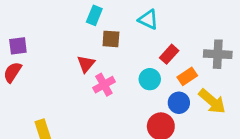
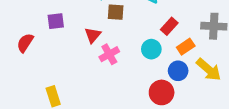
purple square: (18, 46) -> (56, 21), moved

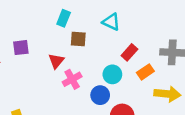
yellow arrow: (209, 70) -> (167, 94), turned -35
blue circle: (178, 71) -> (100, 95), moved

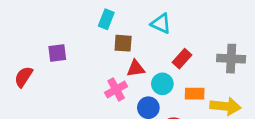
red triangle: (56, 61) -> (136, 68), moved, turned 42
orange rectangle: (145, 72) -> (195, 94), moved, turned 35

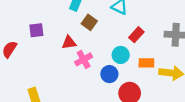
brown square: (123, 43) -> (89, 22), turned 32
red triangle: (136, 68) -> (69, 43), moved

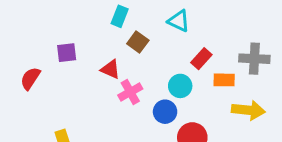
red triangle: (69, 43) -> (111, 69), turned 32
orange rectangle: (146, 63) -> (224, 80), moved

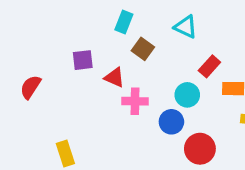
purple square: (67, 53) -> (83, 60), moved
pink cross: (130, 92) -> (135, 101), turned 30

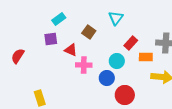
cyan rectangle: (124, 22) -> (59, 19), moved, turned 32
cyan triangle: (186, 27) -> (116, 18), turned 42

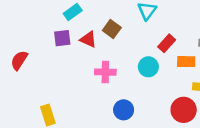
red triangle: (71, 50) -> (88, 39), moved
blue circle: (107, 78) -> (124, 110), moved
red circle: (125, 95) -> (184, 110), moved

